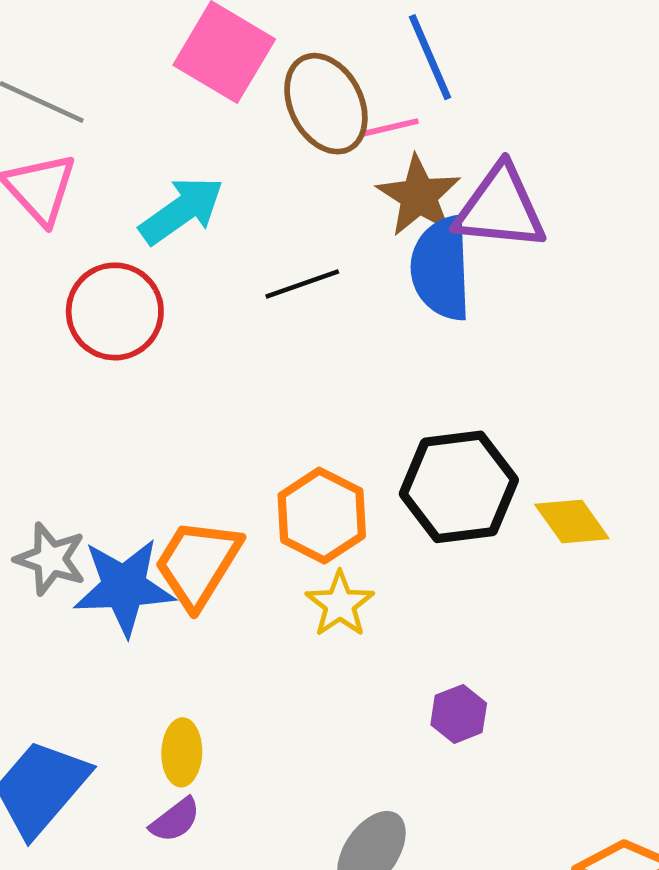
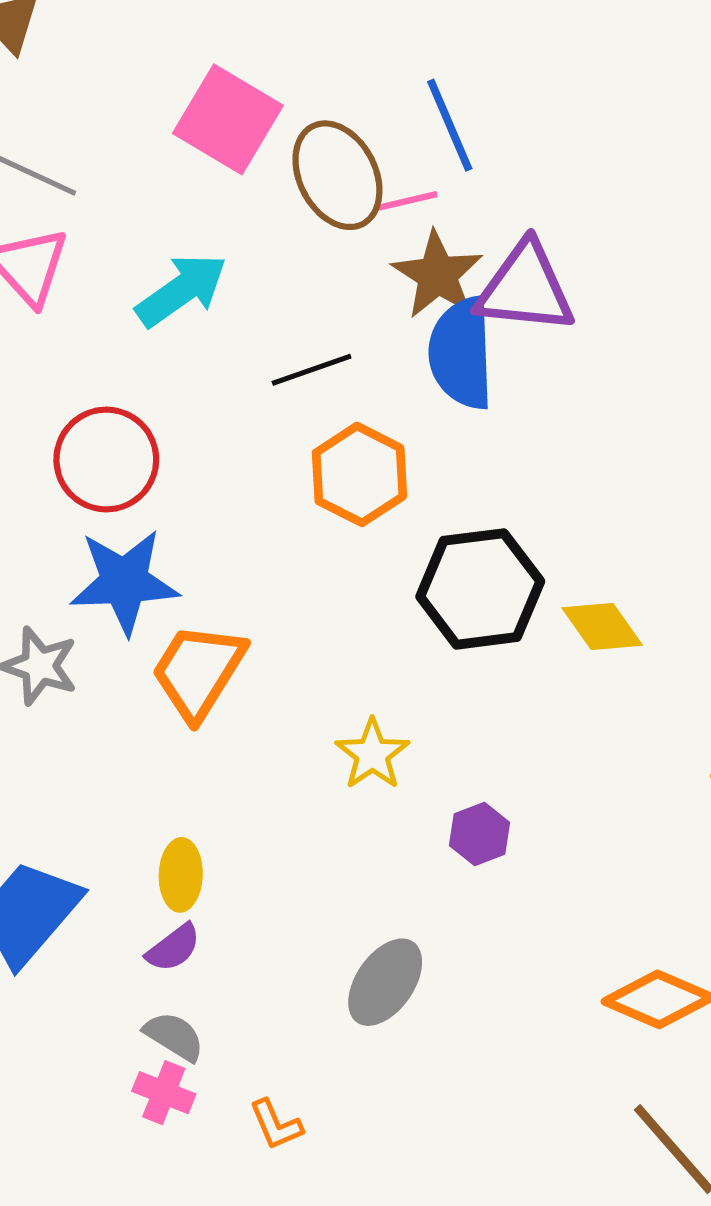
red circle: (115, 311) -> (106, 459), moved
orange hexagon: (322, 516) -> (359, 474), moved
blue star: (124, 587) -> (124, 582), moved
yellow star: (340, 604) -> (372, 754), moved

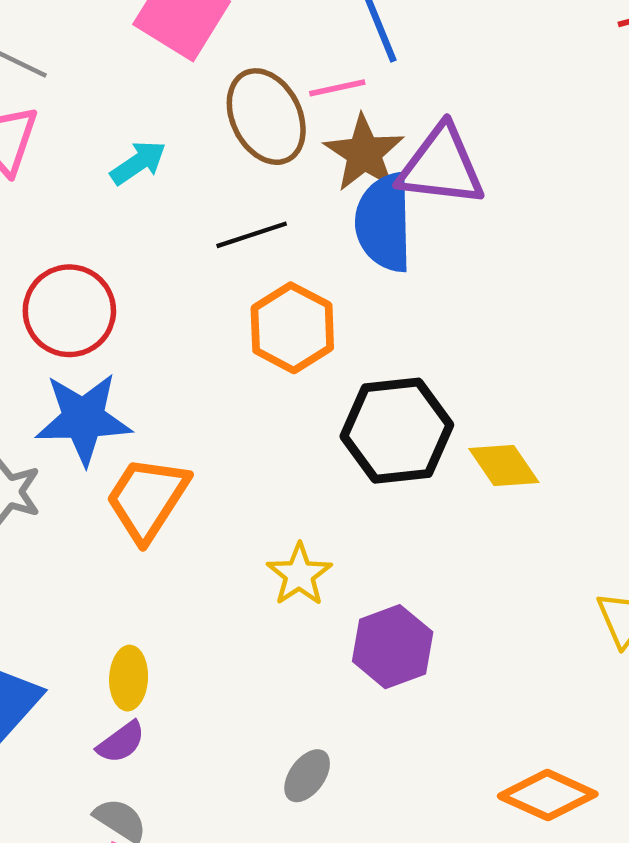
brown ellipse: (337, 175) -> (266, 117), moved
cyan arrow: (182, 290) -> (138, 163), size x0.7
purple hexagon: (480, 834) -> (393, 647), size x1.5
gray ellipse: (385, 982) -> (307, 776), size x0.7

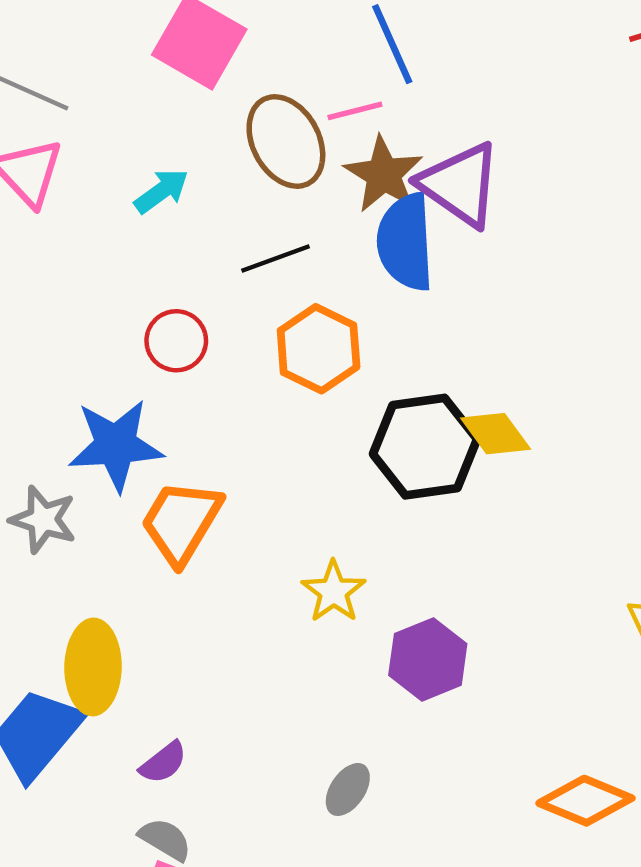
purple triangle: (441, 166) -> (460, 185), turned 30
red circle: (69, 311) -> (176, 341), moved, size x0.7
yellow diamond: (504, 466) -> (496, 434), moved
yellow ellipse: (129, 678) -> (93, 667), moved, size x1.5

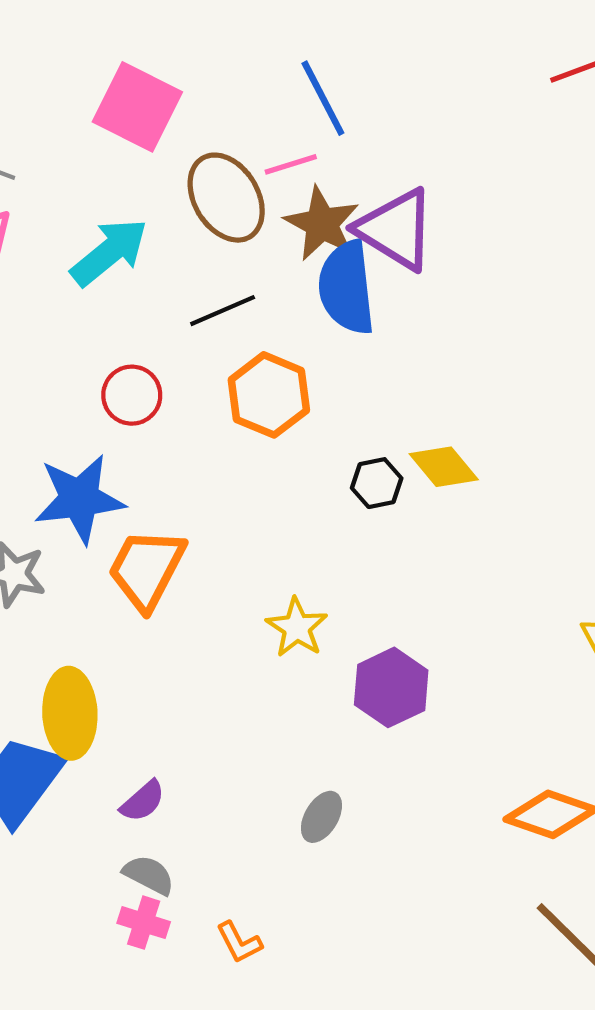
cyan arrow: (161, 191) -> (109, 252), size x1.5
black hexagon: (425, 447) -> (377, 483), size x0.5

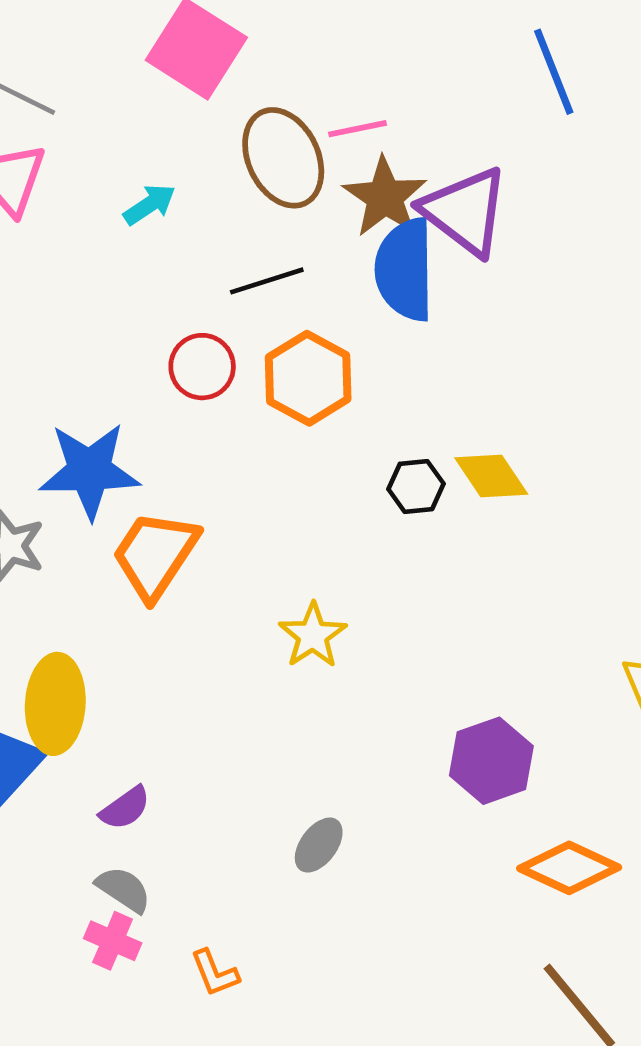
blue line: (323, 98) -> (554, 72), moved
cyan arrow: (109, 252) -> (149, 204), size x0.6
red circle: (132, 395) -> (202, 367), moved
purple hexagon: (391, 687) -> (491, 761), moved

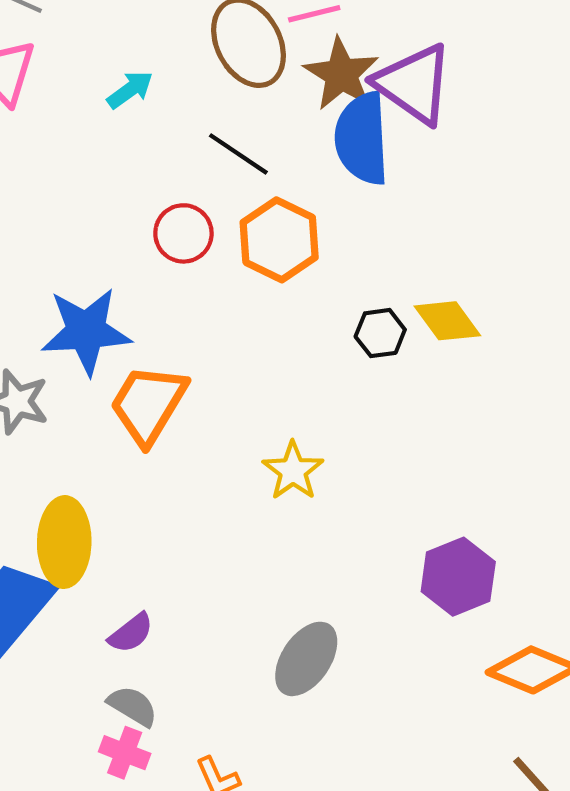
black line: (267, 281) -> (238, 154), turned 54
gray ellipse: (319, 845) -> (306, 659), size x1.5

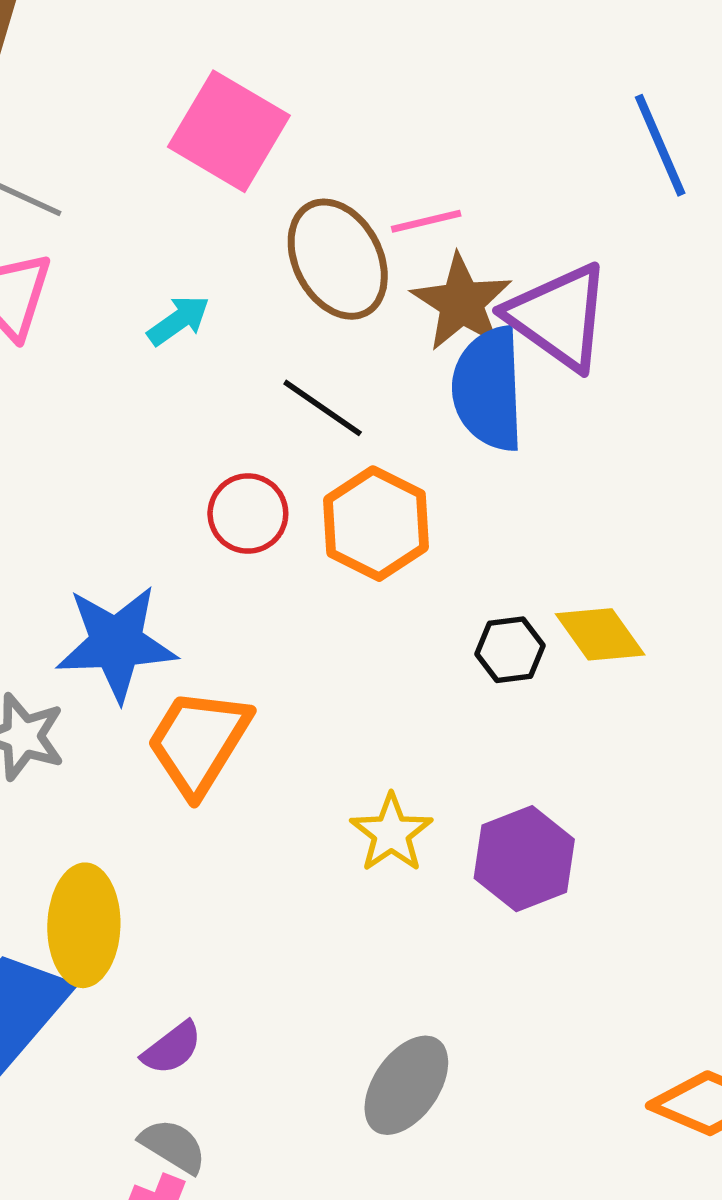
purple hexagon: (458, 577) -> (524, 859), moved

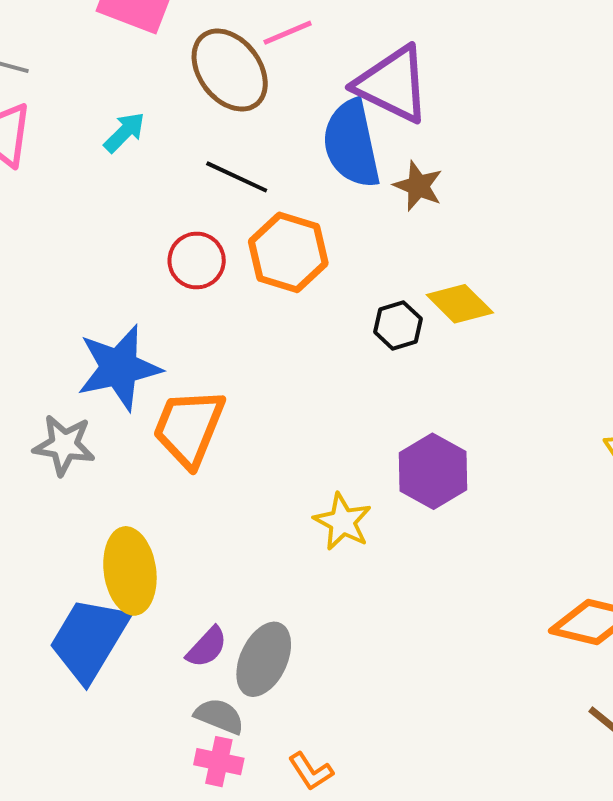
brown star: (462, 302) -> (418, 186), moved, size x0.7
yellow star: (391, 833) -> (343, 522), moved
gray ellipse: (406, 1085) -> (264, 659), moved

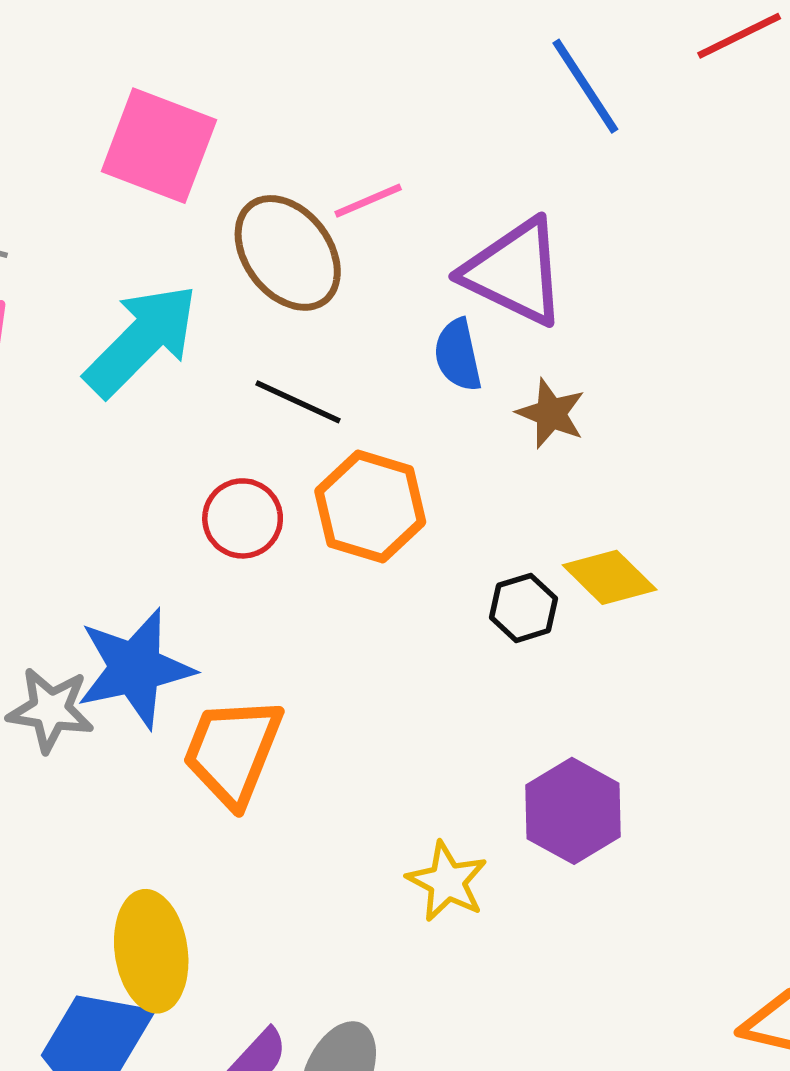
cyan arrow: (124, 132) -> (141, 340), size x2.0
blue semicircle: (352, 144) -> (458, 355), size x0.6
gray star: (64, 445) -> (50, 710), moved

